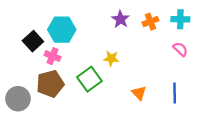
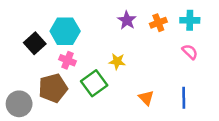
pink cross: (53, 56) -> (68, 60), moved

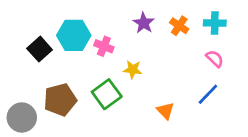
orange cross: (158, 23) -> (179, 26), turned -35
pink cross: (68, 60) -> (104, 46), moved
blue line: (184, 98) -> (208, 94), moved, turned 45

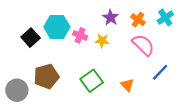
cyan cross: (215, 23) -> (165, 18), turned -35
pink semicircle: (215, 59) -> (143, 45), moved, size x1.6
yellow star: (133, 70) -> (102, 41), moved
green square: (107, 94) -> (92, 81), moved

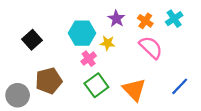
cyan hexagon: (57, 27) -> (82, 33), moved
pink cross: (80, 35) -> (89, 59), moved, turned 32
blue line: (160, 72) -> (180, 86), moved
orange triangle: (127, 85) -> (134, 90), size x1.6

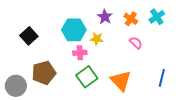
pink semicircle: (151, 47) -> (136, 43), size x0.6
pink cross: (89, 59) -> (80, 53), turned 32
blue line: (180, 86) -> (162, 78), turned -30

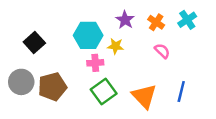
blue line: (162, 78) -> (181, 91), moved
gray circle: (16, 86) -> (21, 82), moved

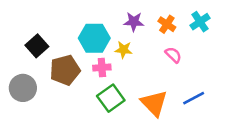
purple star: (125, 20) -> (134, 22), turned -30
brown pentagon: (52, 87) -> (65, 70), moved
blue line: (181, 91) -> (194, 98), turned 48

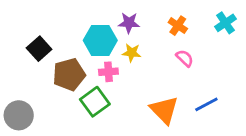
purple star: (134, 22) -> (129, 23), moved
cyan cross: (200, 22) -> (225, 23), moved
gray circle: (23, 88) -> (19, 115), moved
green square: (111, 98) -> (95, 102), moved

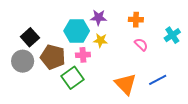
cyan cross: (225, 23) -> (172, 35), moved
orange cross: (178, 26) -> (136, 20), turned -32
brown pentagon: (69, 75) -> (53, 57), turned 30
gray circle: (19, 115) -> (23, 61), moved

